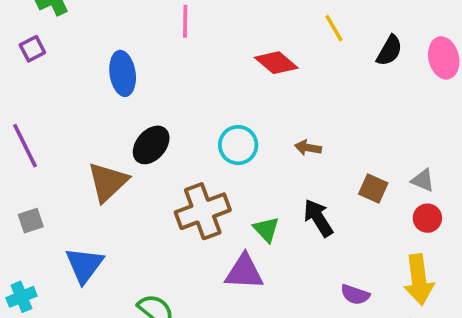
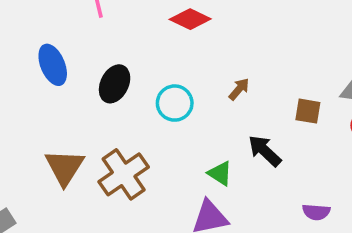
black ellipse: (151, 145) -> (115, 84), moved
brown arrow: (308, 148) -> (239, 89), turned 135
brown cross: (203, 211) -> (124, 174), moved

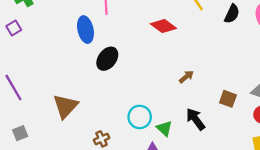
blue ellipse: (53, 65) -> (85, 30), moved
cyan circle: (175, 103) -> (140, 117), moved
brown cross: (124, 174) -> (102, 139), moved, size x0.5

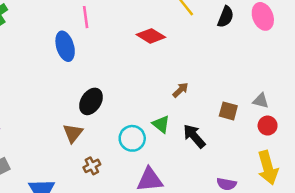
black ellipse: (107, 59) -> (91, 101), moved
brown triangle: (65, 106) -> (73, 133), moved, size x0.7
green triangle: (164, 128) -> (161, 124), moved

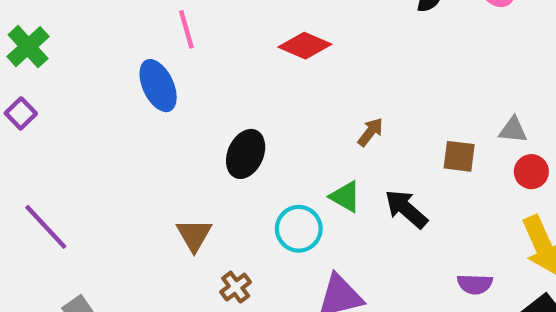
black ellipse: (91, 101) -> (246, 154), moved

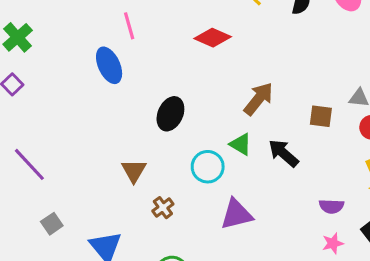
brown arrow: (370, 132) -> (258, 99), size x1.6

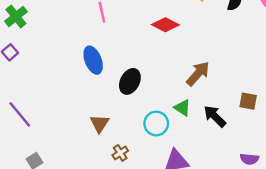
blue ellipse: (109, 65) -> (93, 60), moved
brown square: (321, 116) -> (248, 101), moved

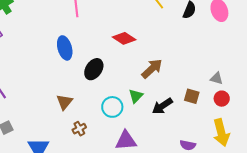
red diamond: (165, 25) -> (124, 38), moved
green triangle: (182, 108) -> (136, 96), turned 35
black arrow: (215, 116) -> (162, 106), turned -85

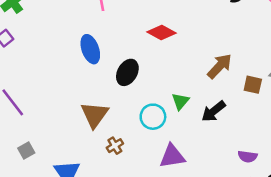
brown arrow: (152, 69) -> (220, 66), moved
brown square: (192, 96) -> (253, 85), moved
brown triangle: (64, 102) -> (95, 115), size x1.4

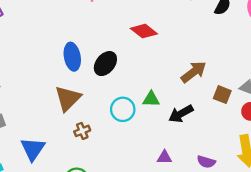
blue ellipse: (90, 49) -> (72, 57), moved
green triangle: (180, 101) -> (151, 99), turned 42
purple triangle: (172, 156) -> (164, 157), moved, size x0.6

